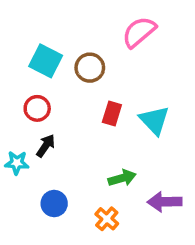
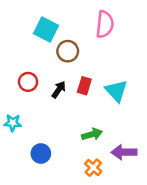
pink semicircle: (139, 32) -> (105, 24), turned 136
cyan square: (46, 61) -> (46, 29), moved
black arrow: (46, 146) -> (59, 90), moved
orange cross: (107, 219) -> (93, 168), moved

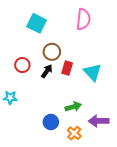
brown circle: (68, 51) -> (52, 52), moved
blue circle: (41, 154) -> (51, 122), moved

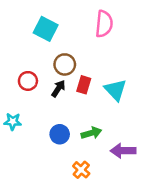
blue circle: (51, 122) -> (60, 134), moved
orange cross: (74, 133) -> (81, 170), moved

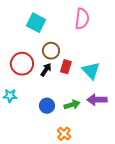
red circle: (28, 81) -> (22, 64), size x1.5
purple arrow: (123, 151) -> (97, 100), moved

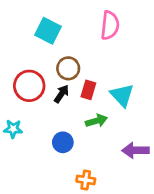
purple arrow: (97, 100) -> (135, 150), moved
green arrow: (72, 105) -> (96, 121), moved
orange cross: (64, 134) -> (86, 180), turned -32

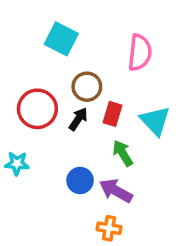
pink semicircle: (110, 25) -> (140, 53), moved
green arrow: (96, 121) -> (123, 153), turned -105
purple arrow: (135, 150) -> (116, 191), moved, turned 30

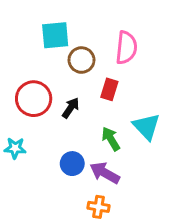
cyan square: (61, 39) -> (55, 35), turned -32
brown circle: (87, 87) -> (81, 60), moved
red rectangle: (112, 114) -> (109, 89), moved
cyan triangle: (155, 121) -> (146, 126), moved

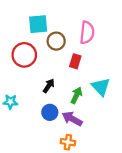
red circle: (34, 99) -> (24, 55), moved
black arrow: (71, 108) -> (49, 86), moved
green arrow: (111, 139) -> (76, 95), turned 56

